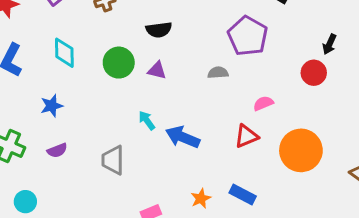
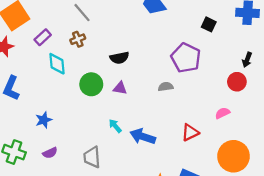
cyan diamond: (64, 53) -> (57, 64), moved
pink semicircle: (263, 103) -> (222, 113), moved
orange circle: (301, 150) -> (233, 156), moved

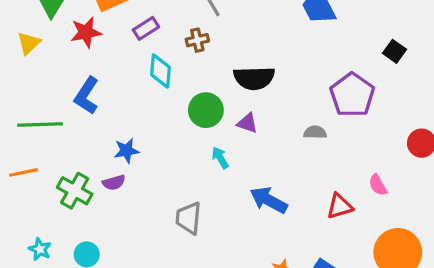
black semicircle: (119, 58) -> (254, 78), size x1.4
pink semicircle: (222, 113) -> (378, 185), moved, turned -104
cyan arrow: (115, 126) -> (220, 158), moved
purple semicircle: (50, 153) -> (114, 183), moved

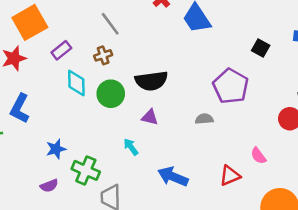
green circle: (206, 110) -> (111, 94), moved
purple semicircle: (114, 183) -> (49, 186), moved
green cross: (75, 191) -> (86, 170), moved

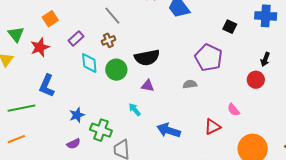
orange square: (30, 22) -> (50, 19), size x0.6

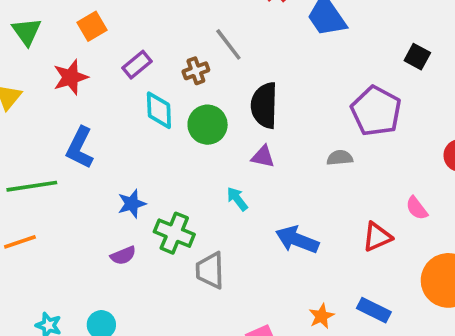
gray line: (112, 16) -> (228, 44), moved
green triangle: (16, 34) -> (27, 32), moved
black semicircle: (147, 58) -> (264, 105), turned 100

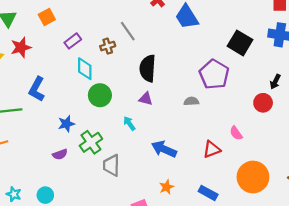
black square: (417, 57) -> (240, 43), size x1.6
red star: (71, 77) -> (21, 47), moved
green circle: (208, 125) -> (100, 95), moved
green cross: (174, 233) -> (91, 142), turned 30
orange star: (321, 316) -> (167, 187), moved

